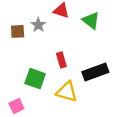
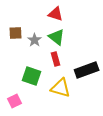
green triangle: (91, 20) -> (57, 37), moved
gray star: (38, 25) -> (35, 40), moved

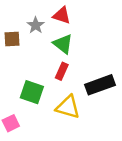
gray star: (35, 40) -> (36, 25), moved
red rectangle: (56, 59) -> (62, 71), turned 40

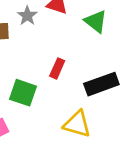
green triangle: (63, 44) -> (96, 21), moved
yellow triangle: (68, 107) -> (77, 124), moved

